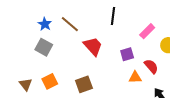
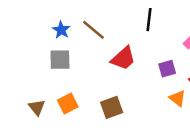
red trapezoid: (93, 46) -> (123, 58), turned 90
gray square: (44, 47) -> (60, 60), turned -30
orange triangle: (135, 77) -> (177, 98), turned 40

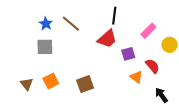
red trapezoid: (123, 58) -> (107, 39), moved

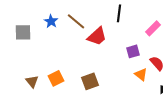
red trapezoid: (107, 39) -> (97, 36), moved
gray square: (45, 47) -> (23, 32), moved

